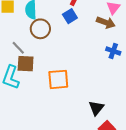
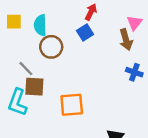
brown arrow: (106, 22) -> (126, 40), turned 54

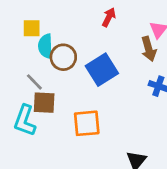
yellow square: (14, 22) -> (32, 28), moved
cyan semicircle: (40, 25) -> (45, 46), moved
blue square: (85, 32) -> (102, 70), moved, size x1.6

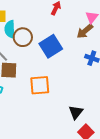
brown arrow: (149, 49) -> (85, 31), turned 66

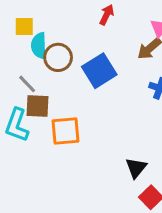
orange square: (40, 85) -> (65, 131), moved

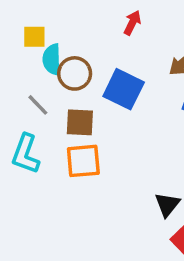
blue square: (99, 71) -> (124, 89), turned -32
brown square: (37, 106) -> (80, 122), moved

